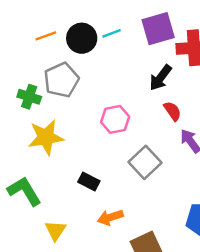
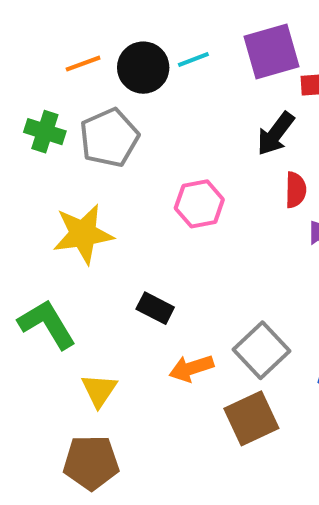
green cross: (29, 97) -> (45, 132), moved
red semicircle: (172, 111) -> (296, 190), turned 36
gray square: (145, 162) -> (261, 350), moved

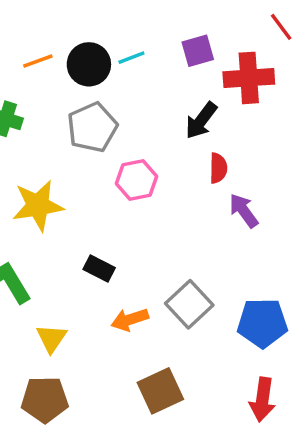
purple square: (272, 52) -> (198, 51), size x0.7
gray pentagon: (109, 138) -> (92, 127), moved
brown square: (251, 418) -> (160, 391), moved

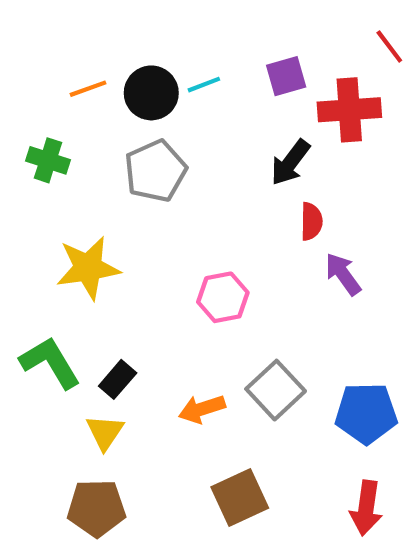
pink hexagon: (137, 180) -> (223, 297), moved
black rectangle: (99, 268) -> (118, 379), moved, turned -76

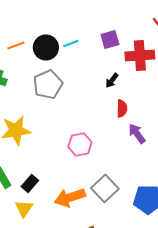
black arrow: (290, 162) -> (112, 80), size x0.7
orange arrow: (202, 409) -> (70, 197), size x1.4

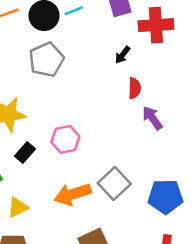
pink hexagon: (80, 144) -> (65, 139), moved
black rectangle: (30, 183) -> (25, 153), moved
yellow triangle: (24, 208) -> (18, 207), turned 30

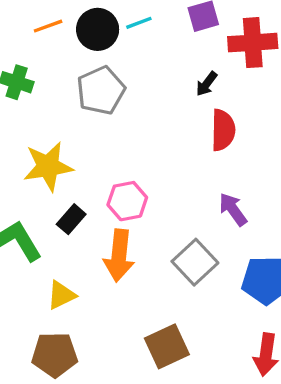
red semicircle: (135, 88) -> (223, 130), size x1.4
purple arrow: (152, 118) -> (233, 209), moved
orange arrow: (73, 194) -> (119, 256), moved, turned -66

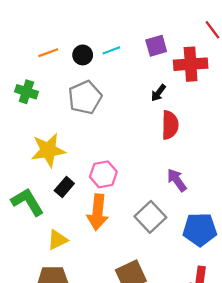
black circle: (98, 29) -> (83, 55), size x0.7

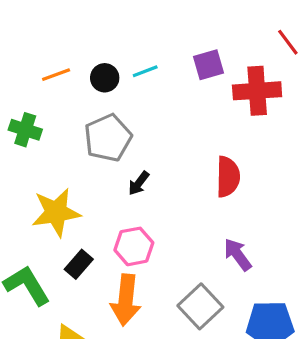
black arrow: (158, 93) -> (139, 183), moved

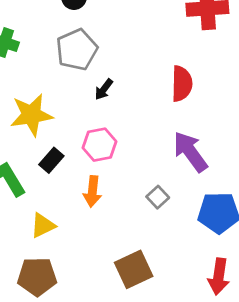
purple arrow: (238, 255) -> (190, 152), size x1.4
orange arrow: (126, 300) -> (92, 191), size x0.7
gray square: (200, 306) -> (158, 197), size x0.6

